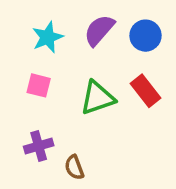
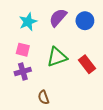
red rectangle: (146, 91) -> (87, 64), moved
purple cross: (39, 146) -> (23, 71), moved

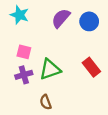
cyan star: (28, 22) -> (19, 15), moved, turned -30
green triangle: (57, 57) -> (50, 69), moved

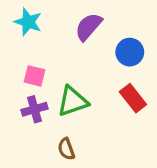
blue circle: (89, 21) -> (130, 52), moved

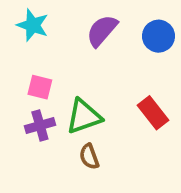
blue circle: (130, 52) -> (158, 36), moved
brown semicircle: (66, 149) -> (89, 157), moved

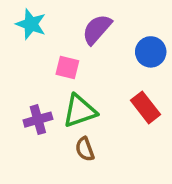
blue circle: (158, 36) -> (151, 52), moved
pink square: (40, 87) -> (67, 68), moved

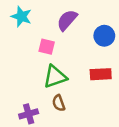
red rectangle: (146, 107) -> (101, 74), turned -55
purple cross: (38, 120) -> (29, 114), moved

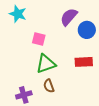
purple semicircle: (67, 20) -> (69, 17), moved

